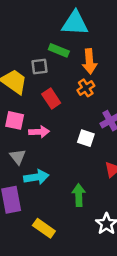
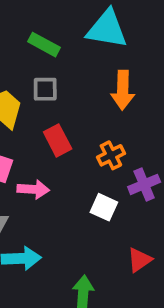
green rectangle: (59, 50) -> (44, 45), moved
orange cross: (86, 88) -> (111, 155), moved

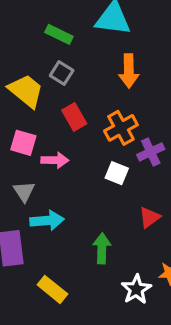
gray square: (45, 89) -> (62, 73), turned 35
orange cross: (111, 155) -> (121, 128), size x1.4

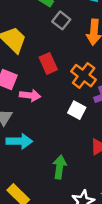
gray square: (62, 73) -> (61, 20), moved
orange cross: (121, 128) -> (84, 76), turned -30

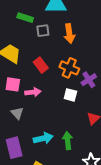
gray square: (61, 20) -> (43, 31), turned -32
cyan arrow: (19, 141) -> (43, 138), moved

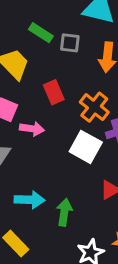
green rectangle: (25, 18) -> (41, 33), moved
white square: (70, 95) -> (86, 147), size x1.5

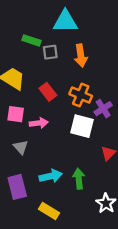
green rectangle: (41, 33) -> (31, 40), moved

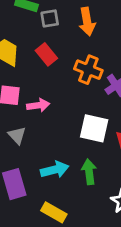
red rectangle: (48, 92) -> (46, 54), moved
white square: (82, 126) -> (94, 128), moved

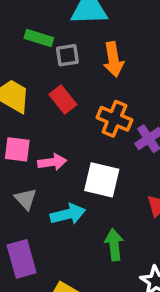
white square: (94, 128) -> (102, 180), moved
cyan arrow: (55, 170) -> (68, 214), moved

